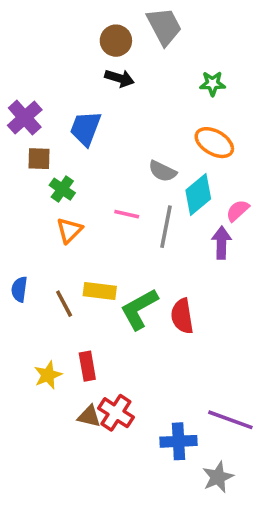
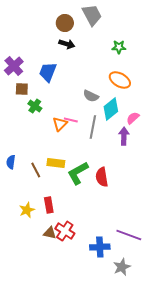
orange triangle: (69, 230) -> (60, 124), moved

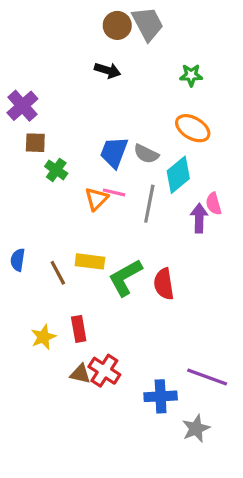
brown circle: (65, 23) -> (117, 25), moved
blue trapezoid: (48, 72) -> (114, 152), moved
pink semicircle: (133, 118) -> (214, 204), moved, turned -64

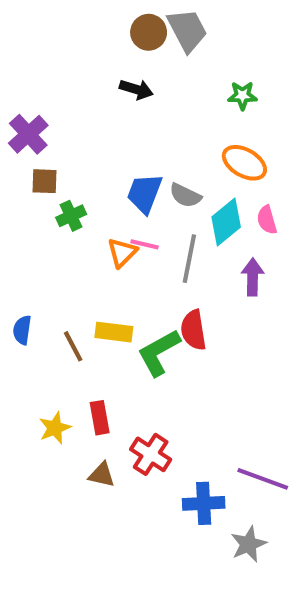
green cross: (56, 170) -> (71, 216), turned 30
pink semicircle: (214, 204) -> (267, 220), moved
red semicircle: (164, 284) -> (193, 330), moved
red cross: (104, 371) -> (151, 454), moved

